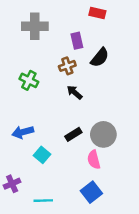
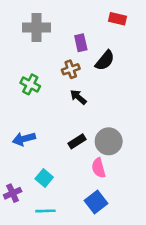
red rectangle: (97, 13) -> (117, 19), moved
cyan square: (42, 155) -> (44, 178), moved

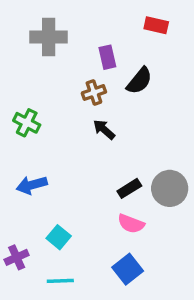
green cross: (30, 84) -> (27, 123), moved
black rectangle: (77, 141) -> (129, 188), moved
gray circle: (109, 141) -> (170, 188), moved
pink semicircle: (99, 168) -> (131, 224), turned -54

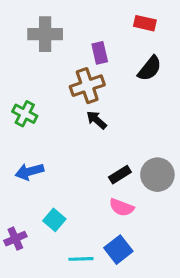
black semicircle: (139, 81) -> (150, 68), moved
brown cross: (94, 93) -> (87, 86), size x1.5
cyan line: (60, 281) -> (81, 259), moved

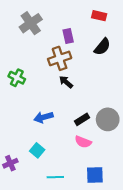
gray cross: (45, 34) -> (31, 23), turned -35
blue arrow: (29, 171) -> (44, 117), moved
blue square: (118, 250) -> (95, 175), moved, turned 36

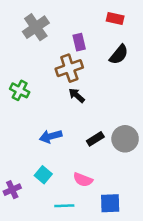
pink semicircle: (83, 142) -> (83, 180), moved

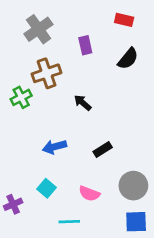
brown cross: (69, 68) -> (47, 73), moved
green cross: (20, 90) -> (21, 97), turned 36
gray circle: (125, 139) -> (133, 186), moved
blue square: (110, 203) -> (136, 222), moved

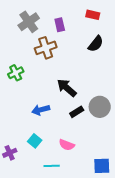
purple rectangle: (85, 45) -> (60, 25), moved
brown cross: (47, 73) -> (46, 48), moved
black arrow: (83, 103) -> (67, 88), moved, size x1.5
gray circle: (133, 186) -> (100, 107), moved

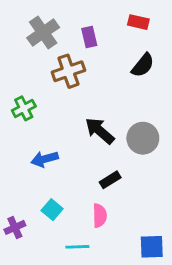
gray circle: (100, 107) -> (143, 138), moved
blue arrow: (41, 110) -> (45, 159), moved
black rectangle: (77, 112) -> (110, 180), moved
pink semicircle: (67, 145) -> (100, 216), turned -112

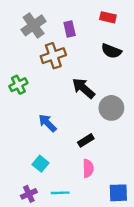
black semicircle: (143, 65) -> (111, 51), turned 72
black arrow: (100, 131) -> (83, 88), moved
blue arrow: (45, 159) -> (47, 123), moved, turned 60
pink semicircle: (100, 216) -> (88, 168), moved
purple cross: (15, 227) -> (29, 194), moved

